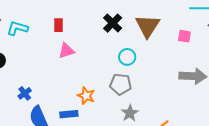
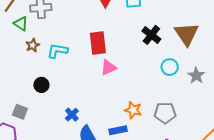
red rectangle: (59, 25) -> (98, 43), size x1.6
gray pentagon: (121, 84) -> (165, 113), moved
gray star: (130, 113) -> (196, 76), moved

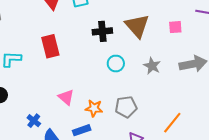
black cross: (151, 35) -> (102, 31), turned -36
cyan circle: (170, 67) -> (116, 64), moved
pink triangle: (109, 68) -> (66, 97), moved, turned -48

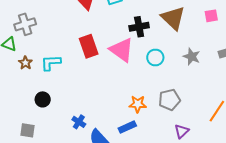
pink triangle: (66, 97) -> (122, 50), moved, size x1.5

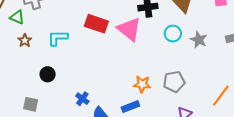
red rectangle: (89, 46) -> (96, 24), turned -55
cyan circle: (155, 58) -> (173, 34), moved
brown star: (25, 63) -> (25, 41), moved

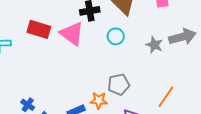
gray star: (199, 40) -> (154, 45), moved
orange star: (142, 84) -> (99, 101), moved

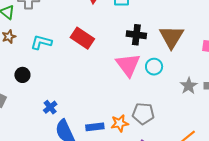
pink triangle: (72, 34) -> (128, 65), moved
orange star: (99, 101) -> (120, 123), turned -30

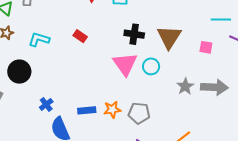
red rectangle: (82, 38) -> (80, 36), size x0.6
black circle: (22, 75) -> (19, 72), size x1.5
orange star: (120, 123) -> (112, 110), moved
blue rectangle: (95, 127) -> (87, 110), moved

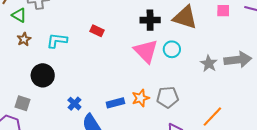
brown triangle: (169, 37) -> (185, 17), turned -36
pink square: (206, 47) -> (223, 11), moved

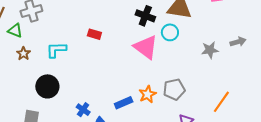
black cross: (150, 20) -> (145, 16), turned 30
cyan circle: (172, 49) -> (170, 32), moved
gray arrow: (238, 60) -> (238, 42), size x0.6
gray star: (209, 64) -> (210, 50), turned -30

